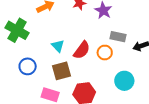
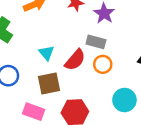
gray rectangle: (118, 37) -> (96, 42), moved

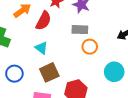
red semicircle: (75, 60) -> (43, 21), moved

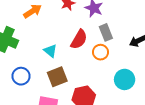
red semicircle: (43, 21) -> (79, 39), moved
gray rectangle: (80, 30) -> (106, 32), moved, turned 63

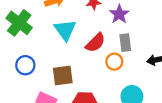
cyan triangle: (50, 51) -> (65, 30), moved, size x1.5

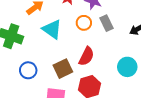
red semicircle: (95, 43) -> (86, 56), moved
orange circle: (114, 62) -> (84, 23), moved

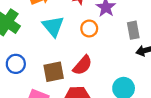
gray rectangle: (107, 23) -> (133, 30), moved

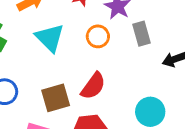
gray rectangle: (133, 30) -> (141, 34), moved

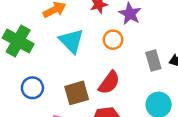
gray rectangle: (141, 34) -> (153, 60), moved

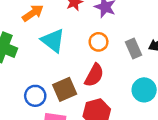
orange circle: (113, 40) -> (99, 42), moved
blue circle: (32, 88) -> (35, 96), moved

